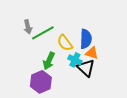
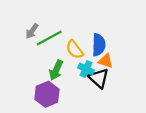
gray arrow: (28, 27) -> (32, 31), turned 48

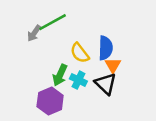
green line: (49, 38) -> (53, 22), moved
orange triangle: (106, 61) -> (113, 65), turned 42
cyan cross: (86, 69) -> (78, 80), moved

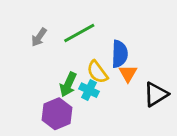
green line: (53, 22) -> (79, 33), moved
yellow semicircle: (80, 53) -> (97, 72), moved
black triangle: (106, 84) -> (156, 94), moved, turned 45

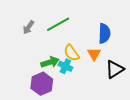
blue semicircle: (120, 54) -> (104, 33), moved
green arrow: (68, 85) -> (50, 62), turned -132

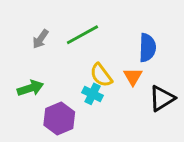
green arrow: (50, 62) -> (30, 88), moved

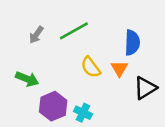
green arrow: (30, 88) -> (27, 79), turned 40
cyan cross: (93, 94) -> (83, 113), moved

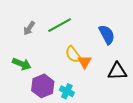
blue semicircle: (132, 43) -> (107, 35), turned -30
orange triangle: (119, 69) -> (85, 62), moved
black triangle: (145, 88) -> (117, 71), turned 30

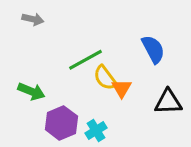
green line: (60, 25) -> (85, 60), moved
gray arrow: (29, 28) -> (33, 19), moved, turned -112
cyan cross: (67, 91) -> (96, 130), turned 32

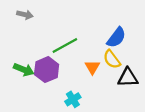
blue semicircle: (153, 49) -> (116, 38), turned 65
yellow semicircle: (105, 78) -> (112, 59), moved
purple hexagon: (61, 123) -> (47, 70), moved

